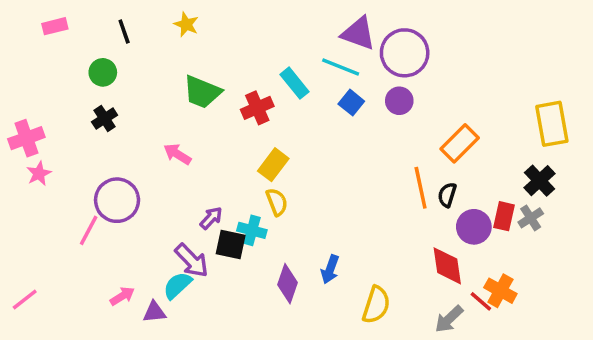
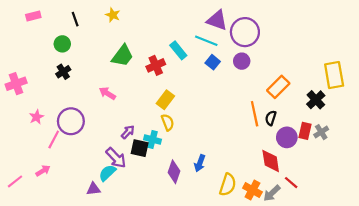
green trapezoid: (202, 92) -> (122, 56), turned -75
pink star: (39, 174) -> (36, 117), moved
black cross: (540, 181) -> (316, 100), moved
orange cross: (500, 291) -> (252, 190), moved
pink arrow: (122, 296) -> (43, 171), moved

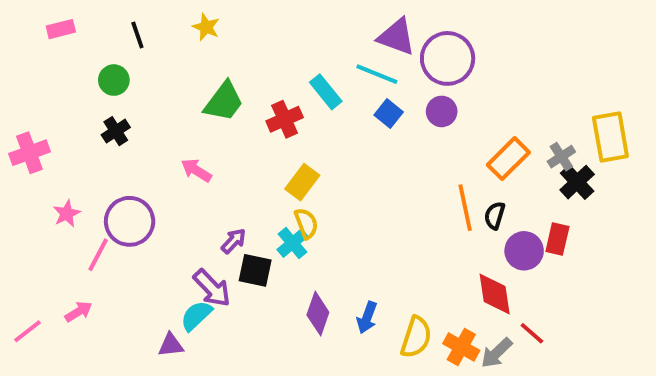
gray cross: (321, 132) -> (561, 157), moved
cyan cross: (153, 140) -> (292, 243), moved, turned 35
blue arrow: (200, 163) -> (367, 318), moved

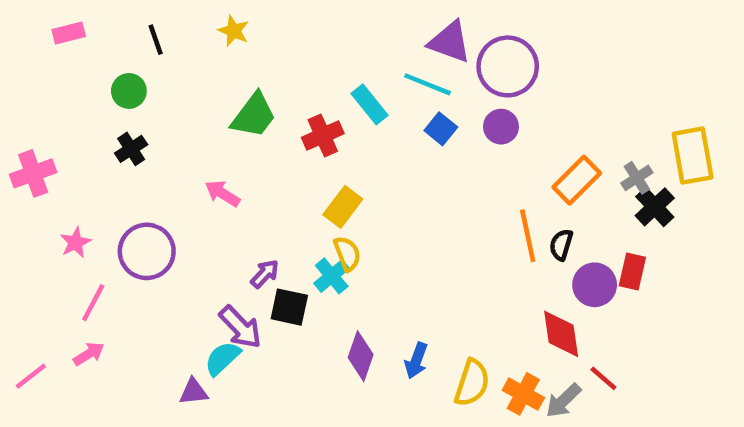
pink line: (98, 255) -> (93, 303), moved

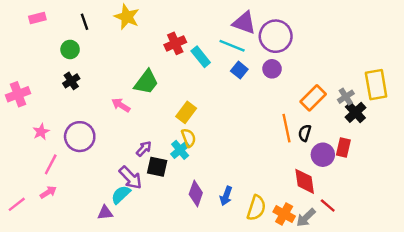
yellow star: (234, 31) -> (127, 17), size x1.5
green trapezoid: (254, 115) -> (146, 82), moved
red cross: (323, 136) -> (175, 43), moved

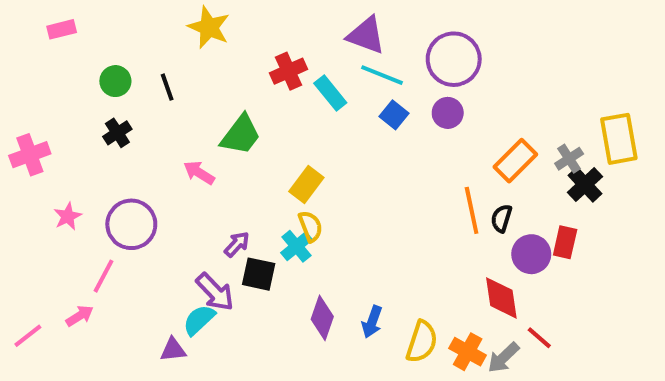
black line: (85, 22) -> (167, 87), moved
purple triangle: (244, 23) -> (366, 35), moved
pink line: (51, 164) -> (103, 276), moved

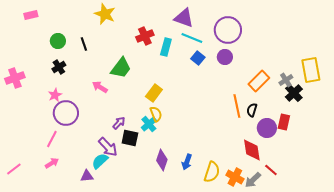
cyan rectangle: (330, 93) -> (166, 47), turned 54
pink star: (68, 216) -> (55, 95), moved
pink arrow: (80, 316) -> (52, 163), moved

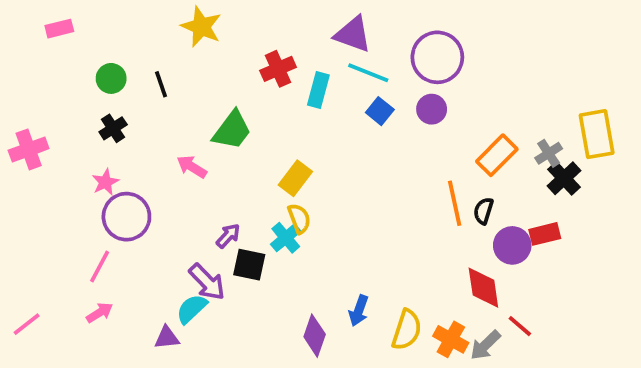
red rectangle: (284, 122) -> (545, 234), turned 63
purple diamond: (162, 160) -> (315, 336), moved

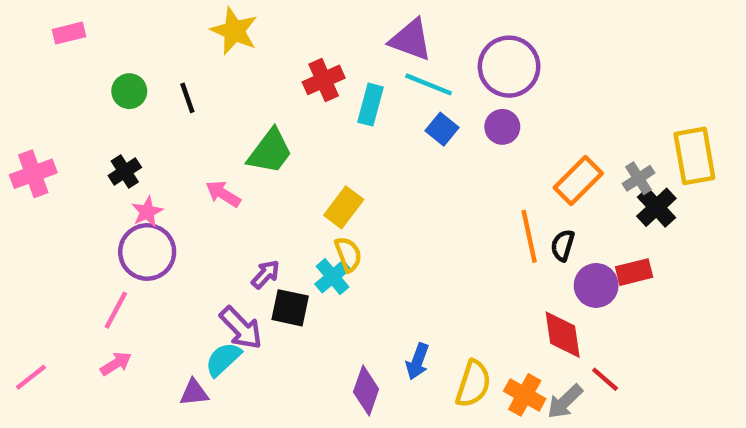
black cross: (113, 128) -> (125, 172), moved
pink star: (105, 182) -> (147, 212), moved

